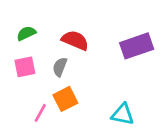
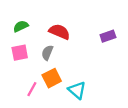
purple rectangle: (137, 46) -> (108, 36), size x0.6
cyan triangle: (123, 114) -> (77, 90), moved, turned 30

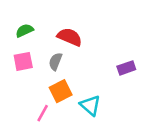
purple rectangle: (108, 36) -> (126, 68), moved
pink line: (32, 89) -> (43, 113), moved

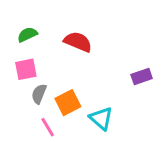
gray semicircle: (55, 61) -> (39, 94), moved
pink line: (43, 113) -> (48, 127), turned -60

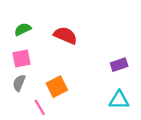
gray semicircle: (39, 94) -> (19, 83), moved
cyan triangle: (101, 118) -> (119, 100), moved, turned -40

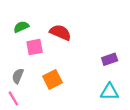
pink square: (22, 59) -> (35, 47), moved
pink line: (40, 107) -> (13, 98), moved

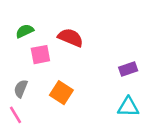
orange square: (53, 79) -> (61, 93), turned -30

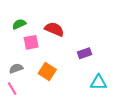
purple rectangle: (128, 69) -> (84, 53), moved
gray semicircle: (21, 89) -> (16, 68), turned 48

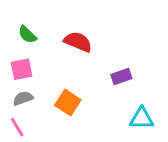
green semicircle: (19, 24) -> (27, 35), turned -112
pink square: (31, 42) -> (22, 69), moved

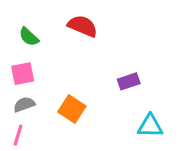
red semicircle: (78, 42) -> (83, 26), moved
pink line: (17, 127) -> (18, 135), turned 48

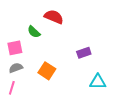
green semicircle: (29, 37) -> (34, 32), moved

